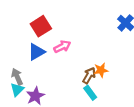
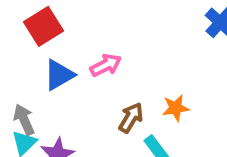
red square: (41, 26) -> (44, 26), moved
brown arrow: (89, 76) -> (131, 118), moved

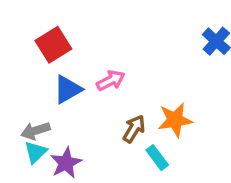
orange star: (176, 108) -> (175, 120), size x1.4
gray arrow: (24, 120) -> (35, 131), turned -84

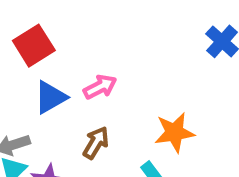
brown arrow: (134, 129) -> (96, 143), moved

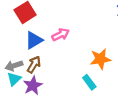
brown arrow: (96, 143) -> (34, 65), moved

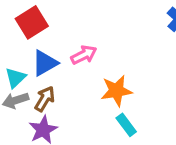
orange star: (100, 59) -> (116, 91), moved
cyan triangle: (14, 79) -> (15, 78), moved

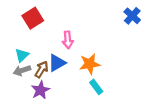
pink arrow: (84, 55) -> (68, 40), turned 112
blue triangle: (45, 63) -> (57, 63), moved

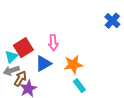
red square: (33, 18) -> (23, 48), moved
brown arrow: (42, 69) -> (20, 79), moved

